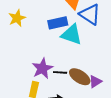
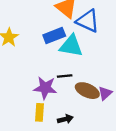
purple star: (42, 68) -> (45, 88), turned -30
black line: (60, 72) -> (65, 76), moved

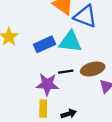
blue rectangle: (54, 36) -> (44, 44), moved
brown ellipse: (87, 91) -> (93, 69), moved, turned -35

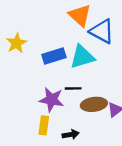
cyan triangle: (70, 42) -> (82, 57), turned -30
brown ellipse: (93, 69) -> (94, 104), moved

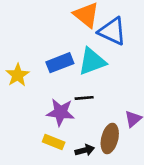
yellow star: (16, 43) -> (18, 75), moved
brown ellipse: (94, 104) -> (110, 139), moved, turned -65
yellow rectangle: (44, 125) -> (54, 142), turned -72

